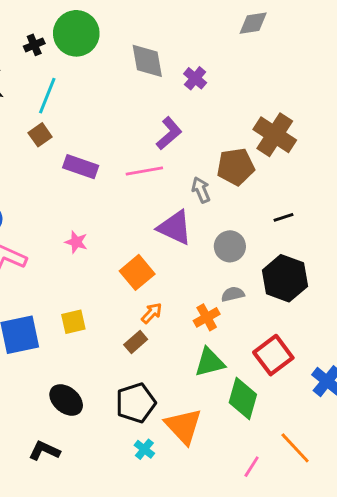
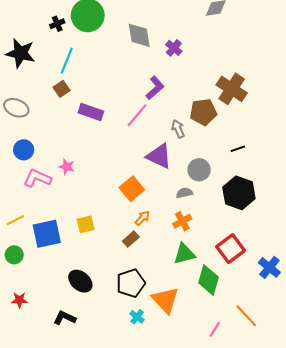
pink line: (144, 171) -> (137, 115), turned -40
pink star: (76, 242) -> (67, 167), moved
gray semicircle: (233, 294) -> (184, 193), moved

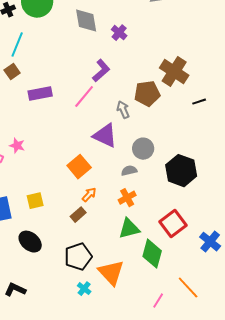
purple rectangle: (91, 112) -> (40, 94), turned -30
black line: (238, 149) -> (199, 102), moved
black ellipse: (80, 281) -> (30, 242), moved

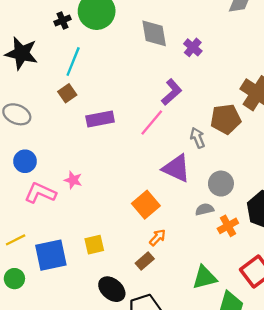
orange cross: (127, 198) -> (228, 226), moved
black ellipse: (30, 242) -> (112, 289), moved

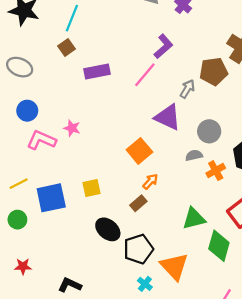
gray arrow: (197, 138) -> (187, 89), turned 54

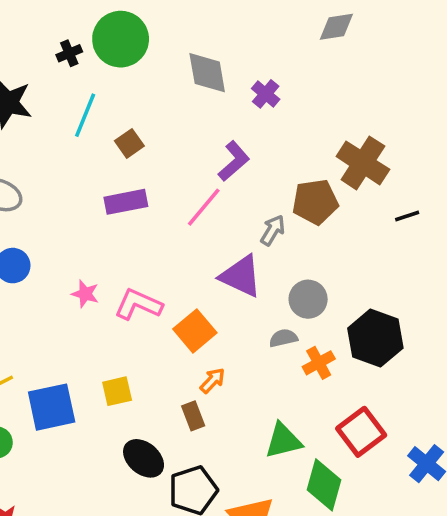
brown square: (66, 47) -> (129, 143), moved
pink L-shape: (41, 140) -> (138, 304), moved
brown rectangle: (138, 203) -> (193, 416), turned -70

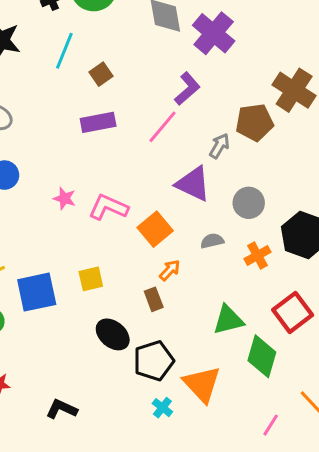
purple cross: (266, 94) -> (214, 33), size x1.8
gray semicircle: (283, 338) -> (212, 241), moved

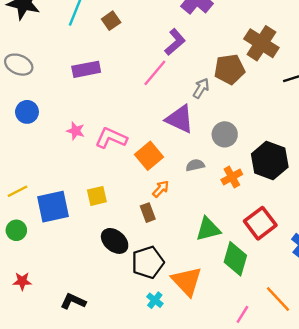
brown square: (101, 74) -> (111, 21), moved
purple rectangle: (98, 122) -> (86, 69), moved

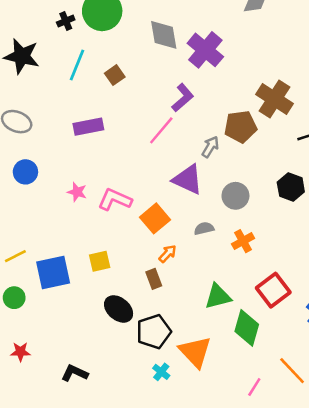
black hexagon: (270, 160) -> (291, 187), moved, size x0.7

